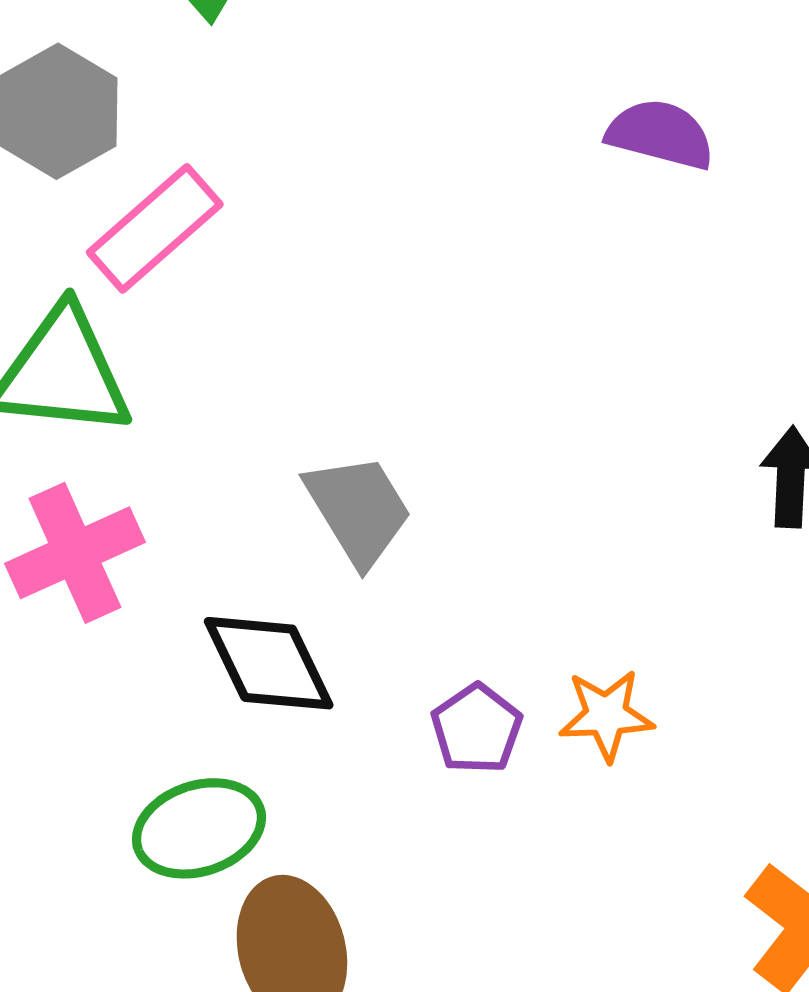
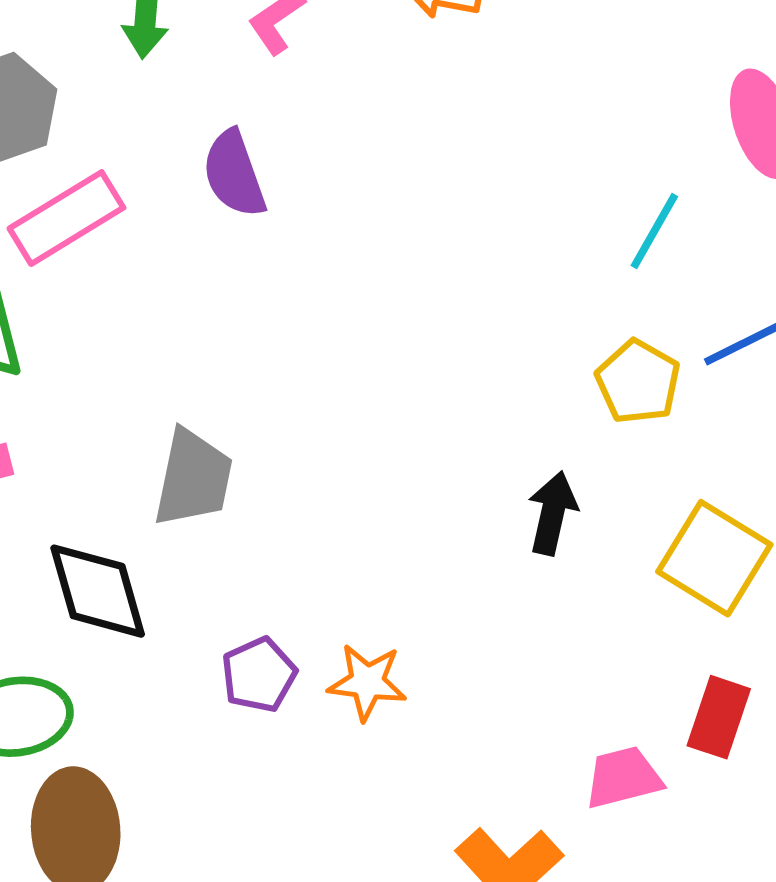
purple semicircle: (660, 134) -> (234, 174), moved, turned -134
gray trapezoid: (358, 510) -> (193, 478), turned 33

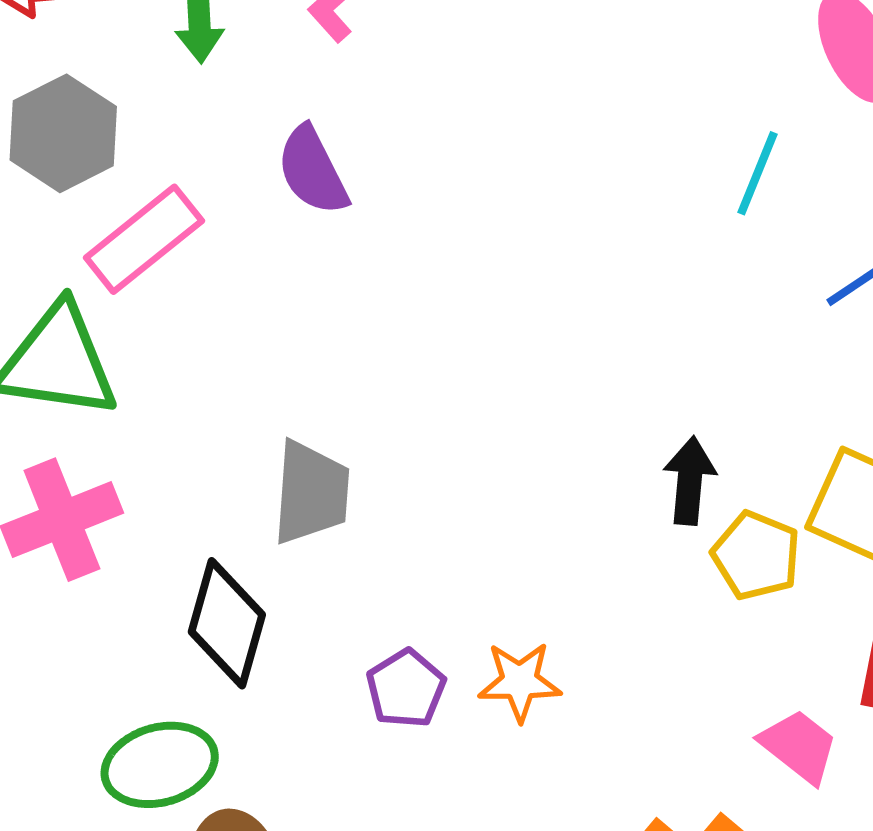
yellow pentagon: (638, 382) -> (756, 555), moved
black diamond: (98, 591) -> (227, 623), turned 39
pink trapezoid: (623, 778) -> (799, 746), turned 60

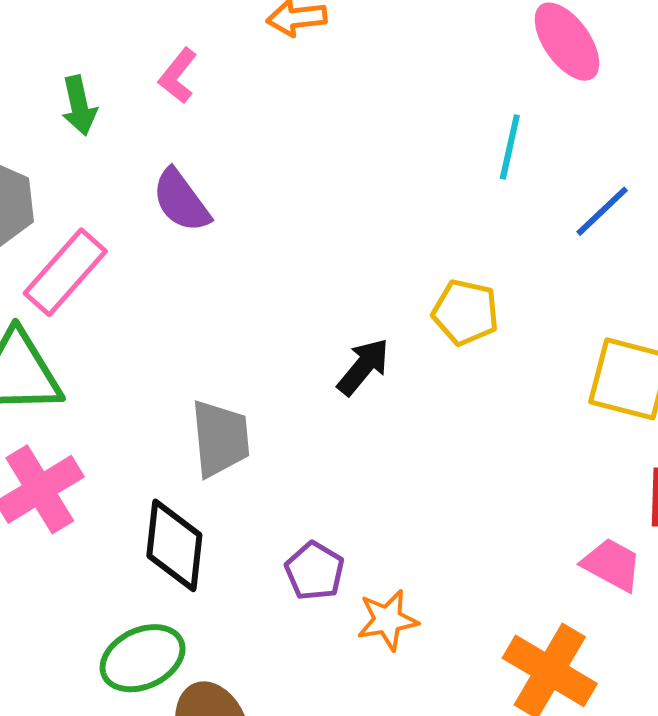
black arrow: (690, 481) -> (363, 367), moved, turned 44
yellow pentagon: (756, 555) -> (465, 312), moved
orange star: (520, 682) -> (388, 620), moved

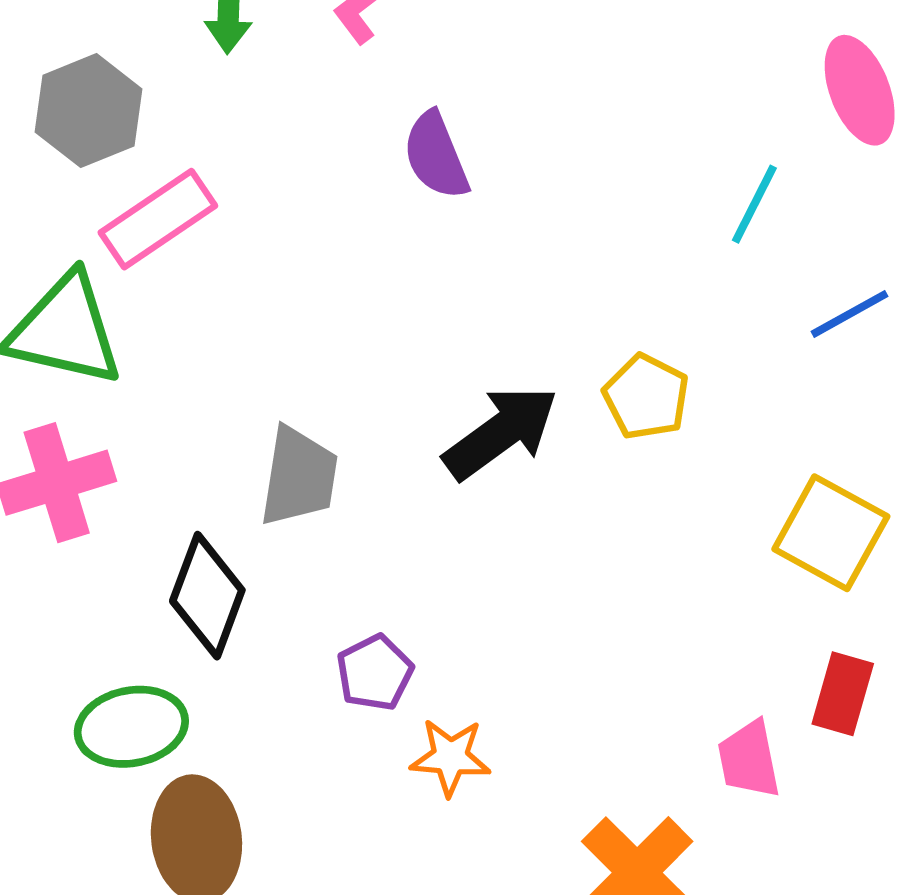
purple semicircle: (181, 201) -> (436, 156), moved
black arrow: (363, 367) -> (501, 432), size x1.5
pink trapezoid: (612, 565) -> (749, 759), turned -144

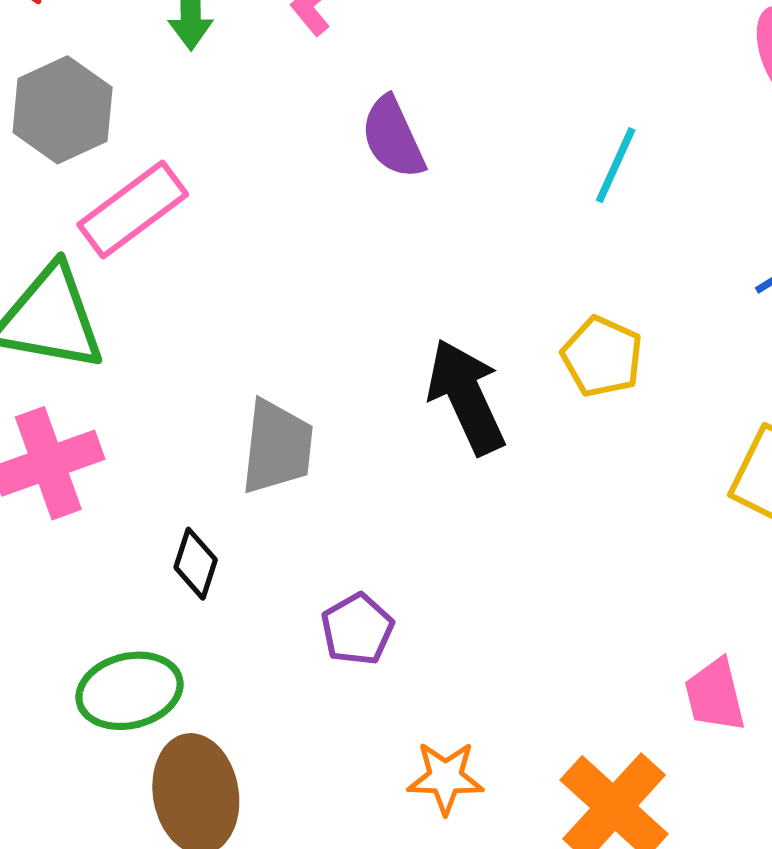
cyan line: (754, 204) -> (616, 165), moved
black arrow: (501, 432) -> (466, 397), turned -76
black diamond: (207, 596) -> (196, 564), size x0.6
orange star: (450, 757) -> (445, 778), moved

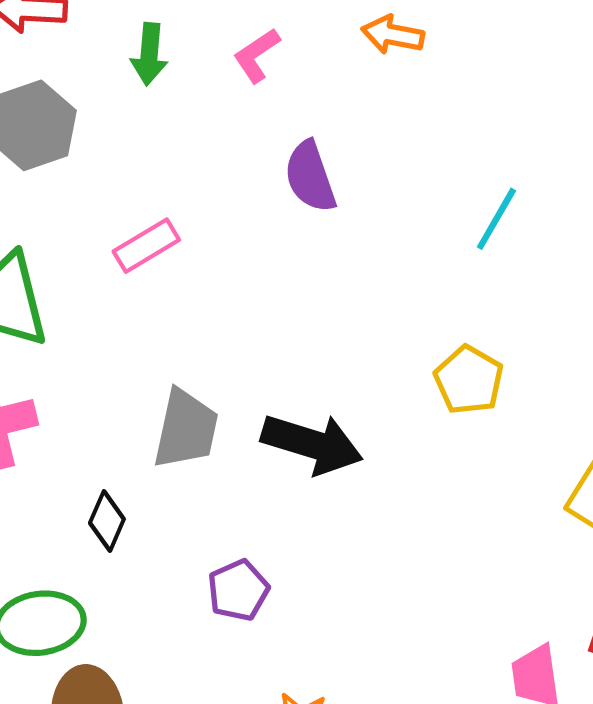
pink rectangle: (133, 210) -> (146, 246), moved, size x0.7
black arrow: (466, 397) -> (312, 444), moved, turned 126

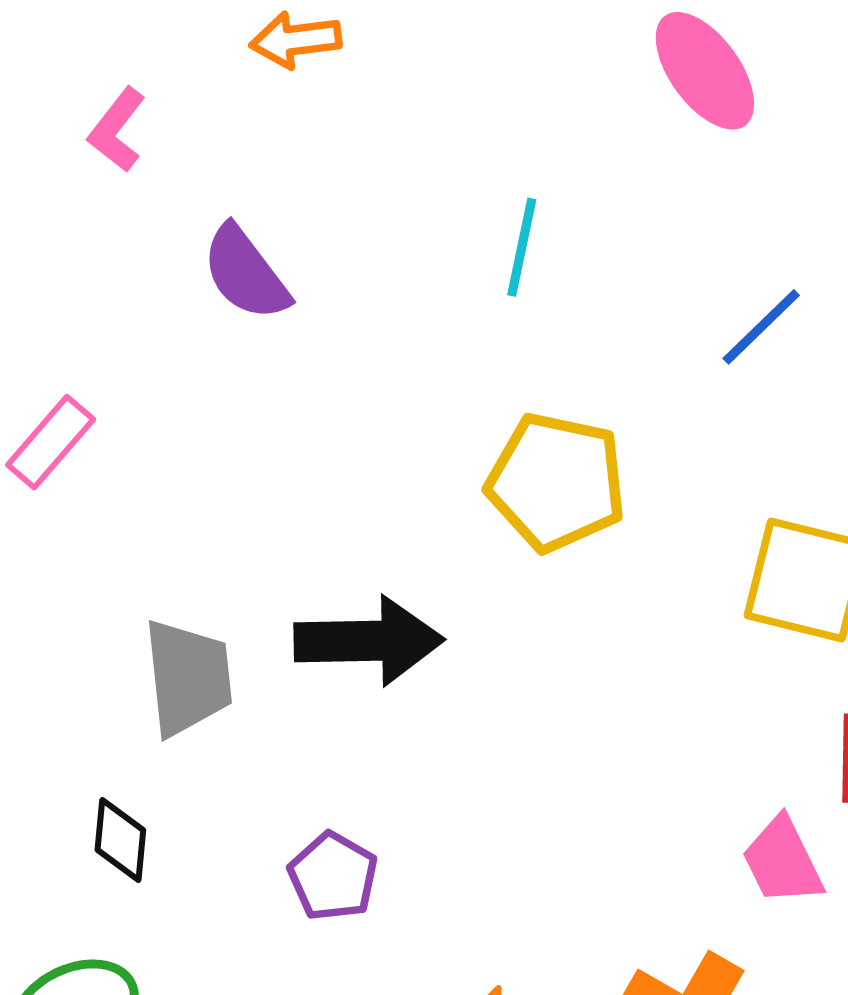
yellow pentagon: (469, 380) -> (556, 482), size x1.4

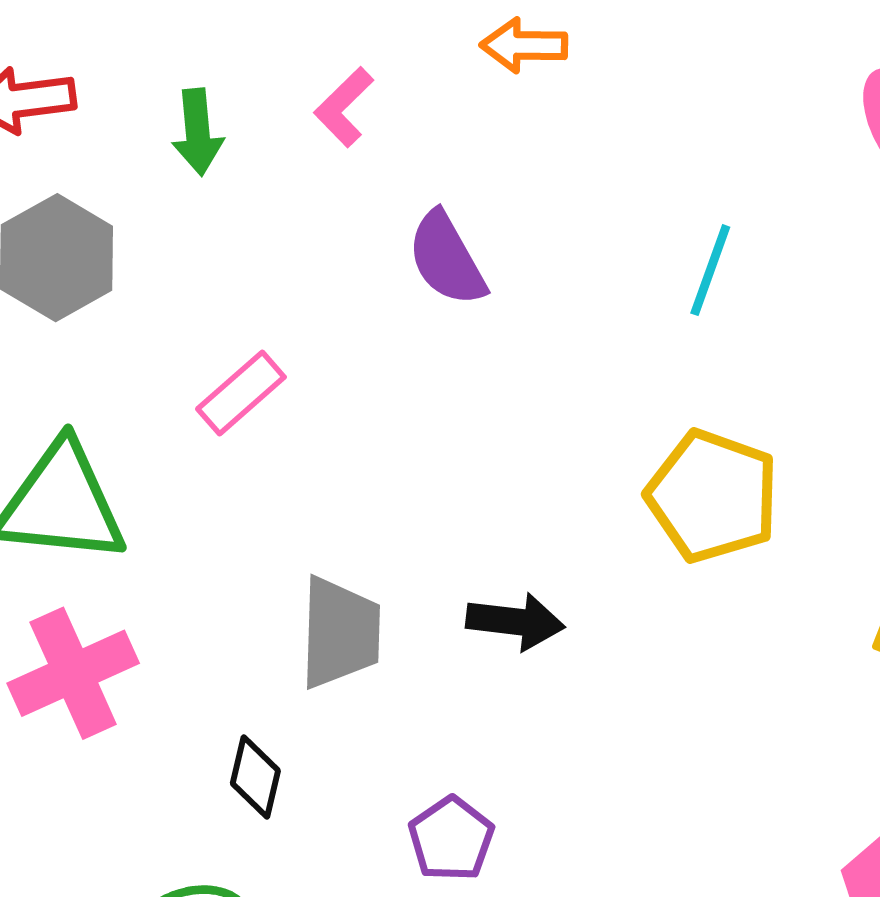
black arrow: (369, 641) -> (515, 621), size x0.7

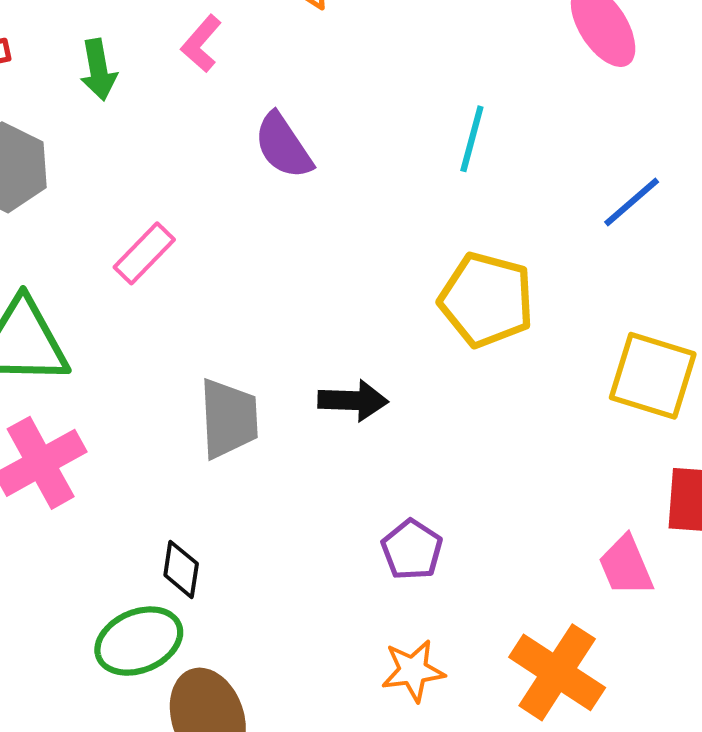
black diamond: (255, 777) -> (181, 569), moved
purple pentagon: (451, 839) -> (412, 550), moved

